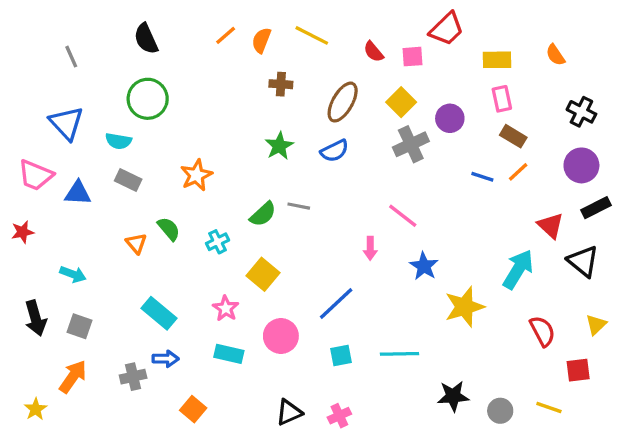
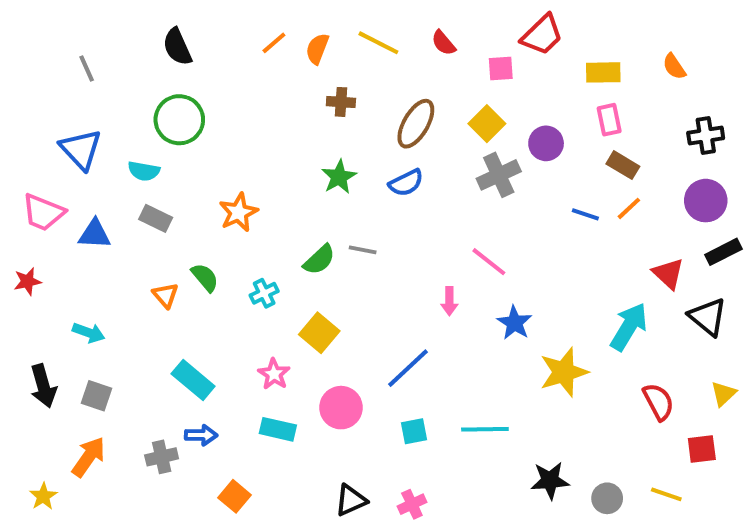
red semicircle: (373, 52) -> (444, 43), moved
black cross: (581, 112) -> (706, 136), turned -36

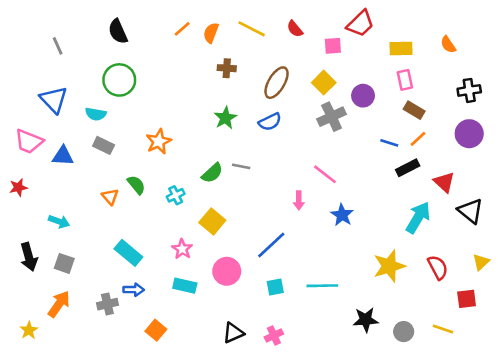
black rectangle: (723, 252) -> (408, 168), moved
yellow star: (564, 372) -> (389, 266), moved

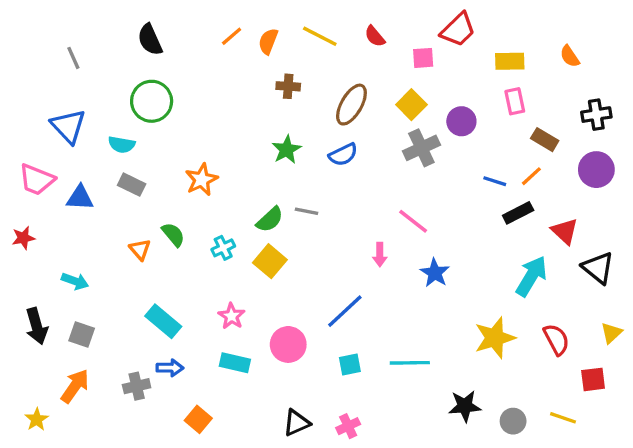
brown rectangle: (414, 110) -> (545, 140), moved
yellow square: (212, 221) -> (270, 261), moved

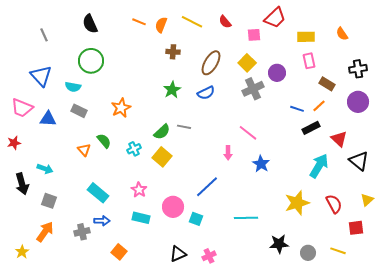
orange line: (232, 36) -> (139, 22), turned 64
black arrow: (37, 326) -> (22, 184), moved
cyan square: (350, 364) -> (196, 219), moved, turned 32

